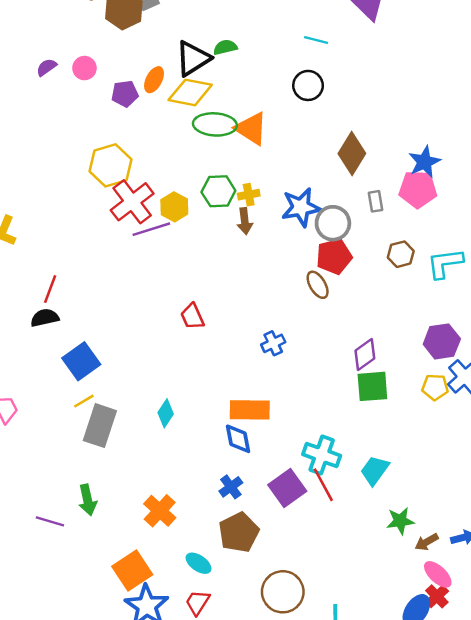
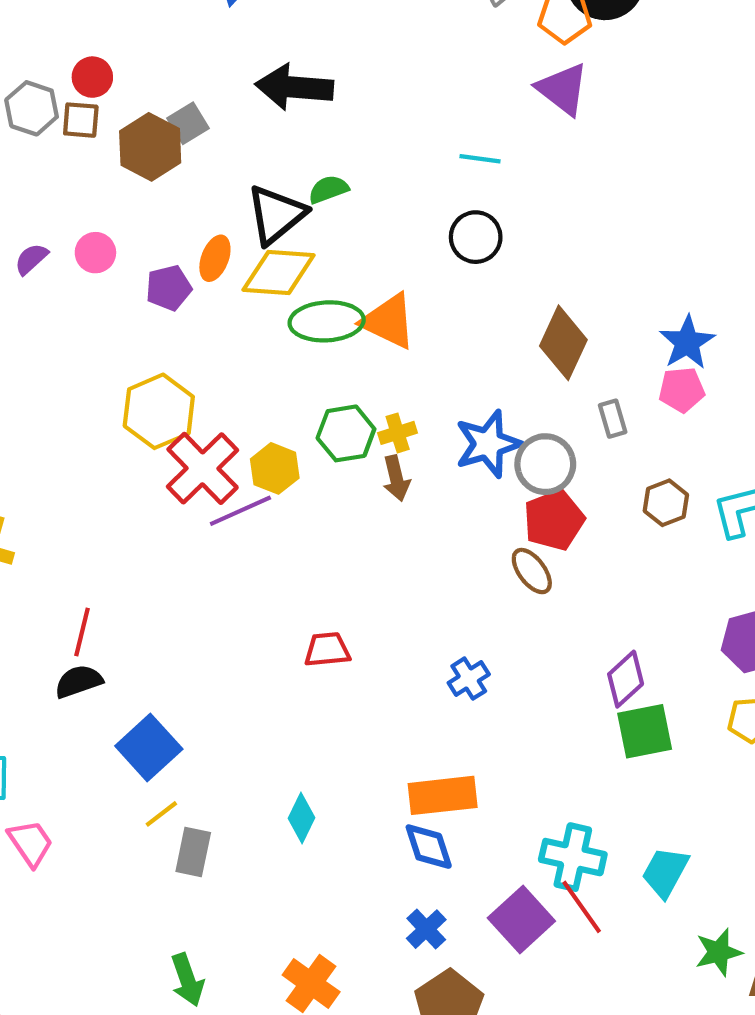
pink pentagon: (418, 189) -> (682, 390), size x0.7
red trapezoid: (192, 316) -> (327, 650), turned 116
gray rectangle: (100, 426) -> (193, 852), size x0.7

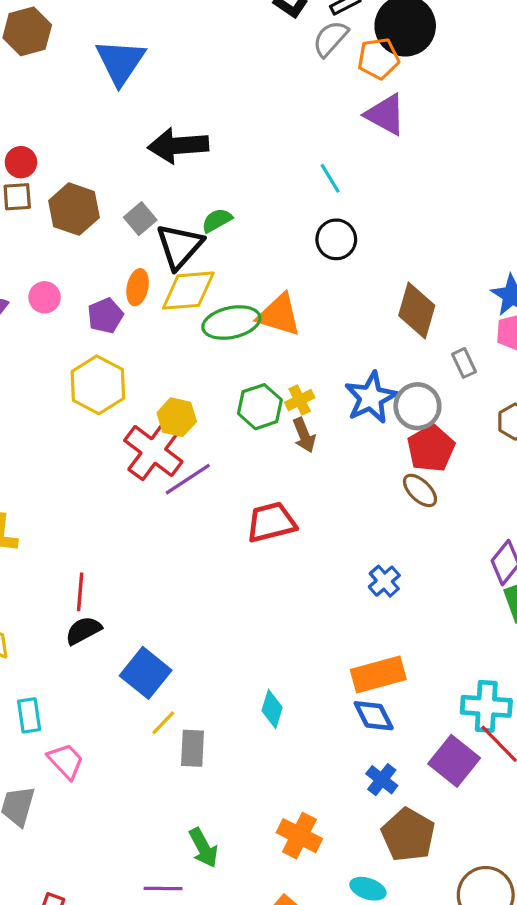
gray square: (188, 123) -> (140, 219), moved
cyan line: (480, 159) -> (330, 178), turned 60
yellow hexagon: (159, 411) -> (98, 385), moved
yellow hexagon: (275, 468) -> (177, 417), moved
red trapezoid: (327, 650) -> (271, 522), moved, size x1.4

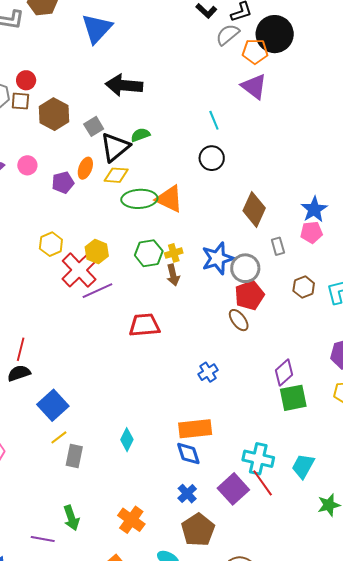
yellow diamond: (188, 291) -> (116, 175), size x0.7
yellow hexagon: (98, 385) -> (51, 244), moved, size x0.7

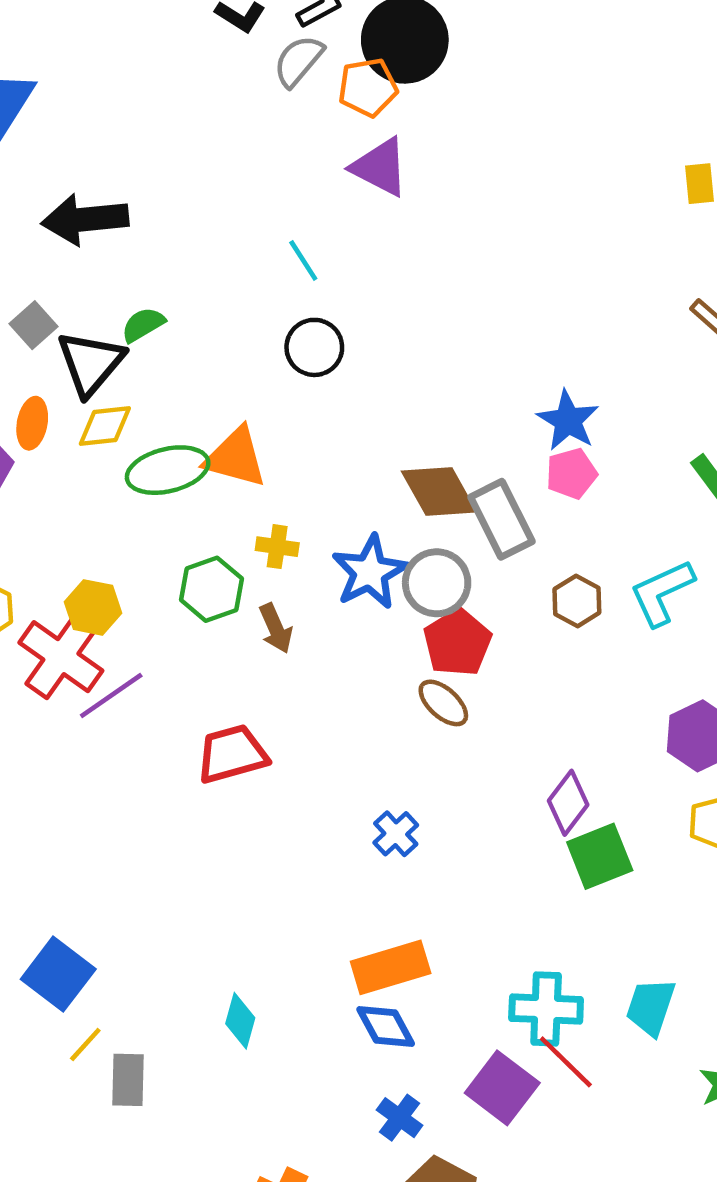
brown diamond: (254, 209) -> (439, 492), moved, turned -44
gray rectangle: (278, 246) -> (501, 519), size x1.8
yellow cross: (174, 253) -> (277, 547), moved, turned 36

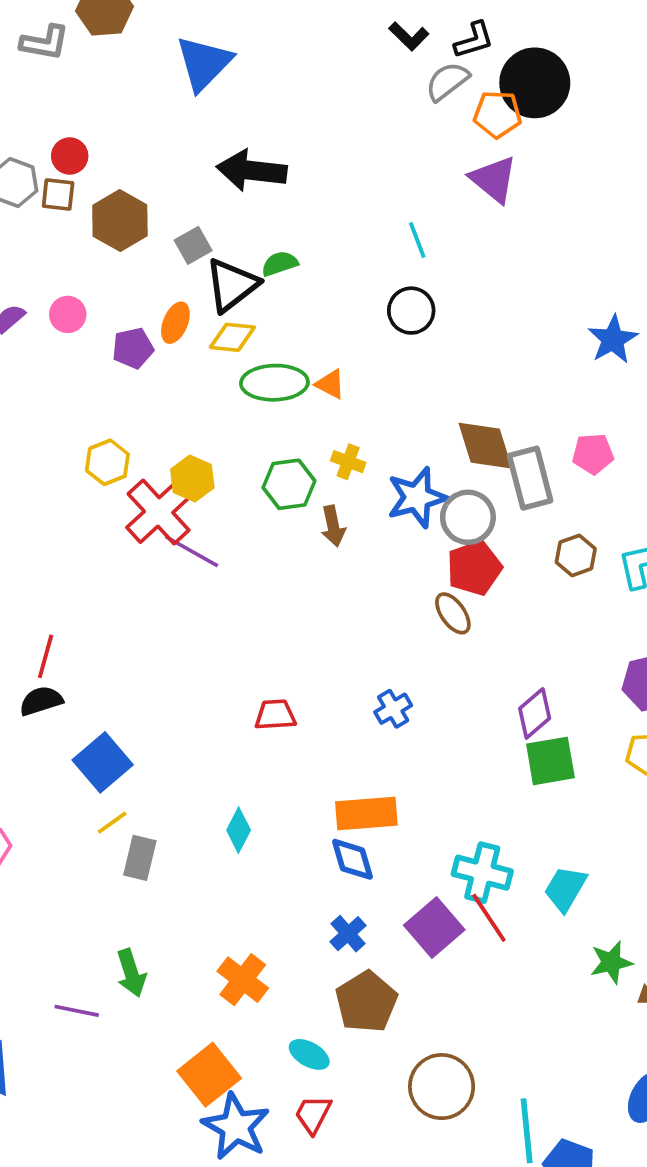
blue star: (568, 420) -> (613, 339), moved
orange triangle: (236, 457) -> (330, 384), size x0.6
purple line: (111, 696) -> (192, 551), turned 52
red trapezoid: (232, 754) -> (275, 715), moved, size x0.7

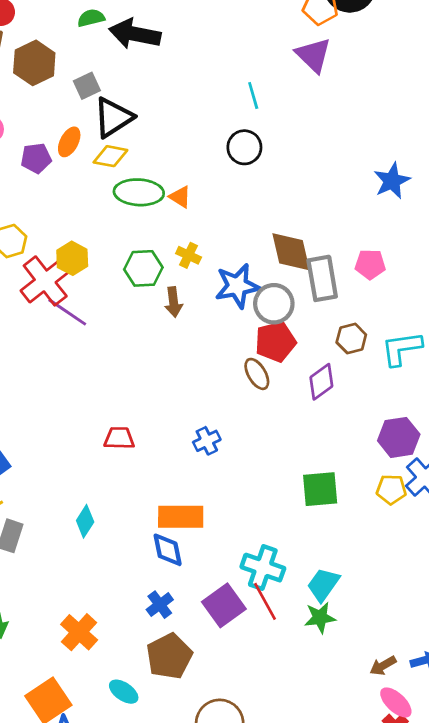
green semicircle: (280, 264) -> (91, 18), moved
purple diamond: (535, 713) -> (321, 382), moved
green star: (611, 962) -> (320, 618), moved

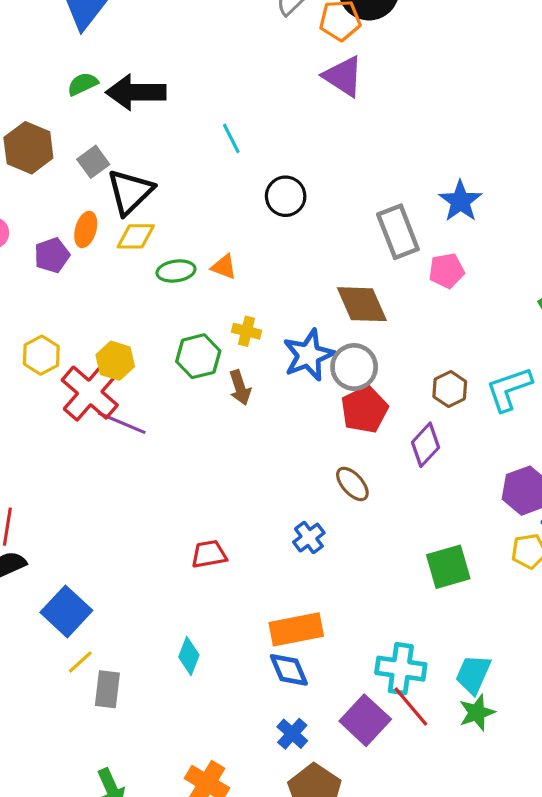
cyan line: (253, 95) -> (231, 138), moved
green ellipse: (139, 192) -> (176, 271), size x0.7
pink pentagon: (370, 264) -> (447, 271), moved
gray rectangle: (322, 278) -> (398, 232), moved
brown ellipse: (257, 374) -> (352, 484), moved

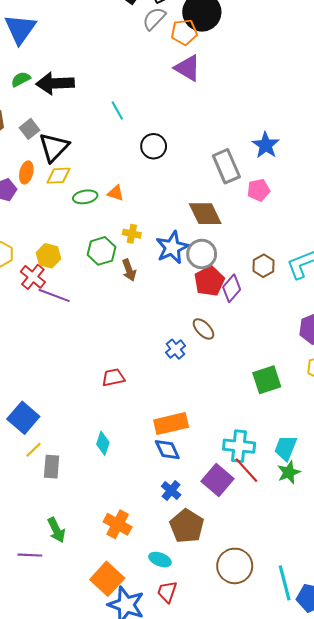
red cross: (90, 393) -> (33, 277), size x0.7
purple diamond: (426, 445) -> (232, 288), moved
blue cross: (309, 538) -> (175, 349), moved

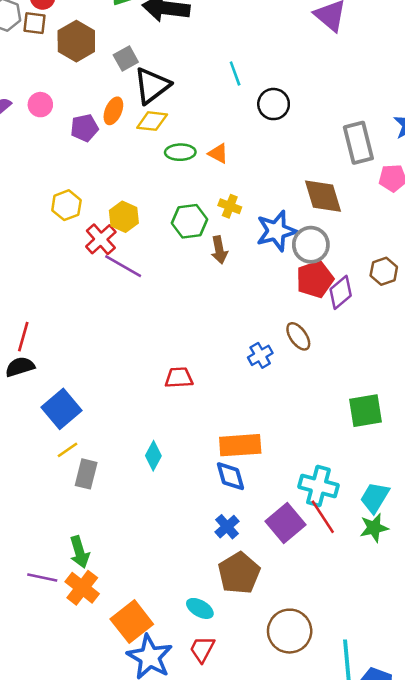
cyan line: (117, 110) -> (235, 74), moved
orange cross: (118, 524) -> (82, 588), moved

